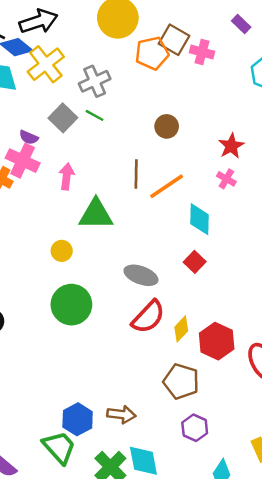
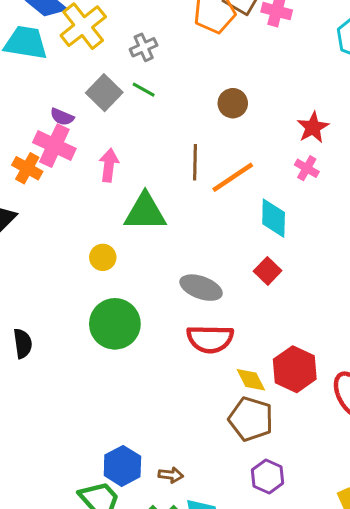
gray cross: (95, 81) -> (144, 47), size x0.7
red semicircle: (148, 317) -> (210, 339), turned 48
yellow diamond: (181, 329) -> (251, 380), moved, turned -70
brown arrow: (121, 414) -> (171, 475), moved, size x0.7

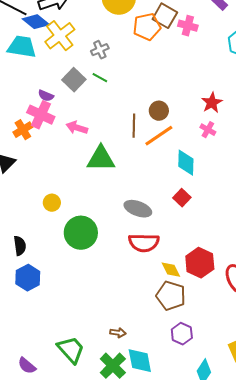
brown circle: (233, 103) -> (159, 111), moved
pink arrow: (109, 165) -> (77, 128), turned -80
orange cross: (27, 168) -> (23, 130), turned 30
yellow circle: (103, 257) -> (52, 203), moved
blue hexagon: (122, 466) -> (28, 278), moved

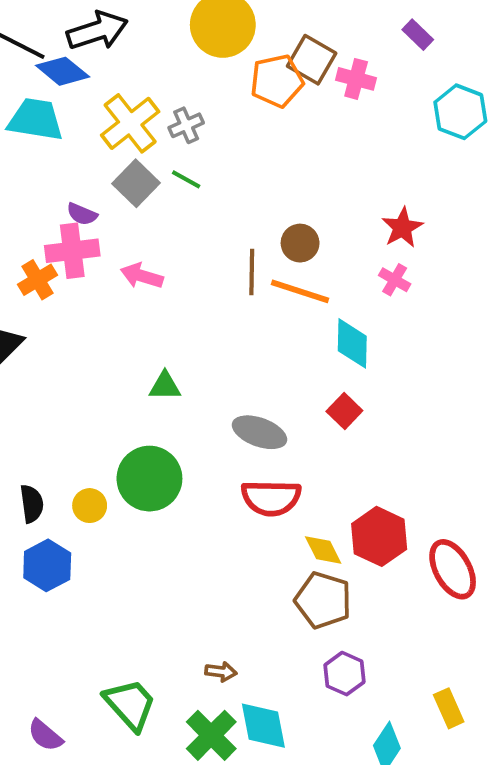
yellow cross: (60, 36) -> (130, 123), moved
pink cross: (41, 115) -> (72, 251), turned -32
orange line: (159, 136) -> (300, 291), turned 52
green triangle: (101, 159) -> (165, 386), moved, size x0.6
yellow circle: (52, 203) -> (90, 506), moved

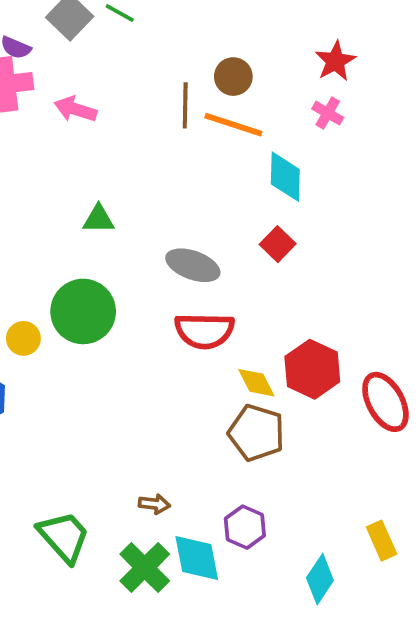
purple hexagon: (344, 674) -> (245, 527), moved

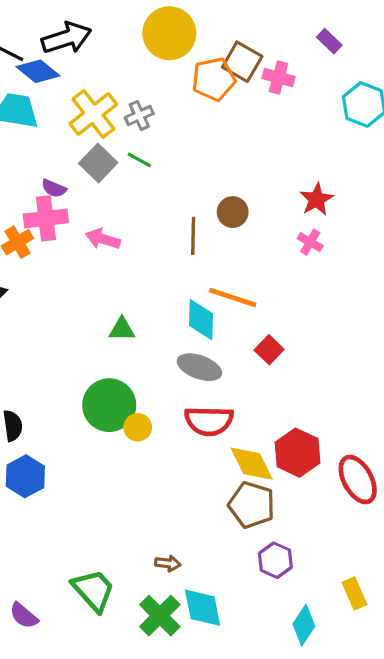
orange line: (233, 125) -> (233, 298), moved
cyan diamond: (285, 177) -> (201, 320), moved
yellow circle: (23, 338) -> (138, 427), moved
yellow diamond: (256, 383) -> (252, 464), size x1.4
purple hexagon: (245, 527) -> (275, 560), moved

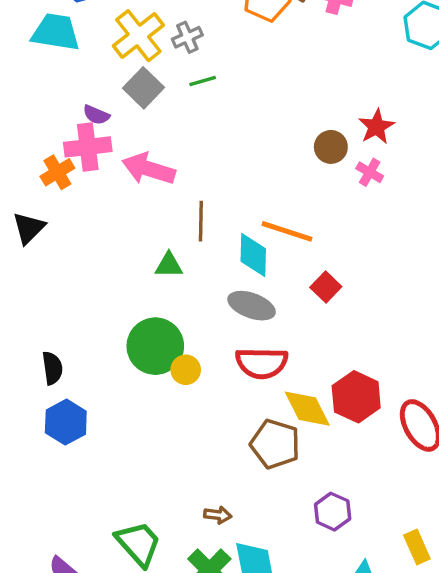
green line: (139, 160) -> (203, 81), moved, turned -45
brown circle: (233, 212) -> (331, 147), moved
brown line: (193, 236) -> (201, 221), moved
pink arrow: (103, 239) -> (149, 169), size x1.4
brown pentagon: (252, 505) -> (275, 444), moved

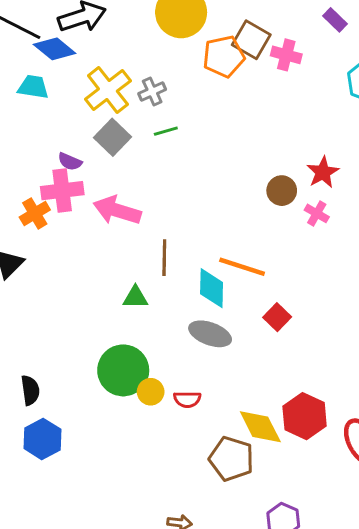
cyan trapezoid: (56, 32) -> (33, 87), size x0.7
red semicircle: (262, 363) -> (187, 399), moved, size x0.6

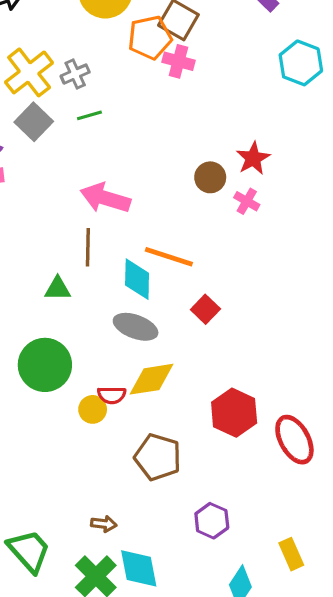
pink cross: (286, 55) -> (178, 61), moved
pink arrow: (117, 210) -> (105, 198), moved
yellow circle: (151, 392) -> (93, 409), moved
yellow diamond: (260, 427) -> (151, 379), moved, turned -72

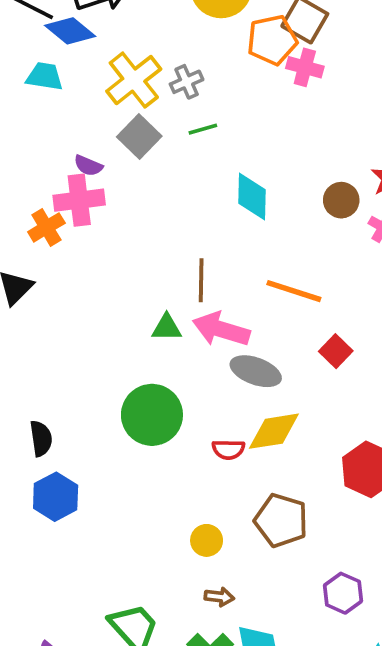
pink arrow: (105, 198) -> (221, 329), moved
cyan diamond: (137, 279) -> (252, 196), moved
yellow circle: (93, 409) -> (207, 540), moved

